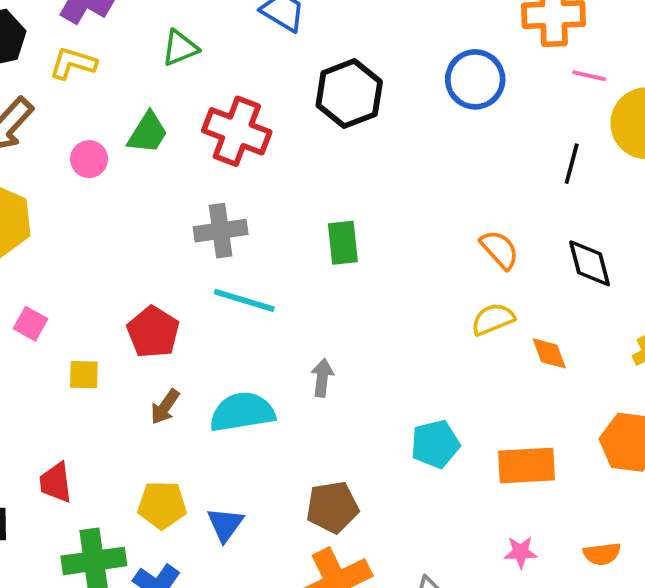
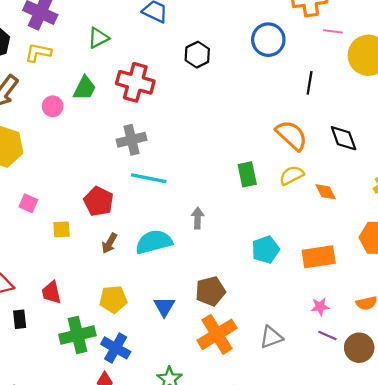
black hexagon: (349, 94) -> (197, 55), size x0.7
black line: (572, 164) -> (310, 83), moved
green rectangle: (343, 243) -> (247, 174), moved
orange semicircle: (500, 250) -> (292, 135), size x1.4
blue triangle: (225, 524) -> (164, 307), moved

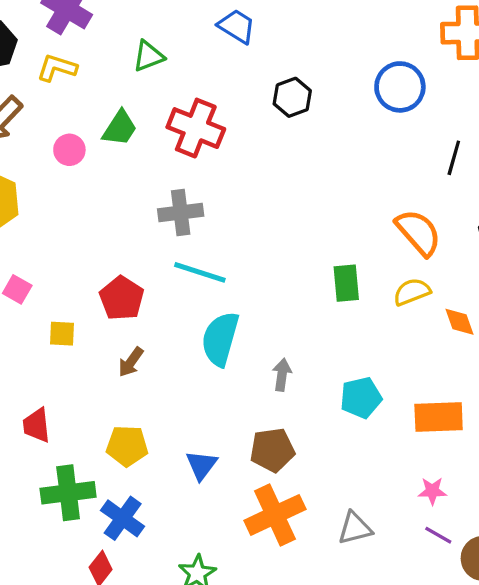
gray arrow: (198, 218) -> (282, 375), moved
cyan semicircle: (154, 242) -> (220, 339), moved, turned -66

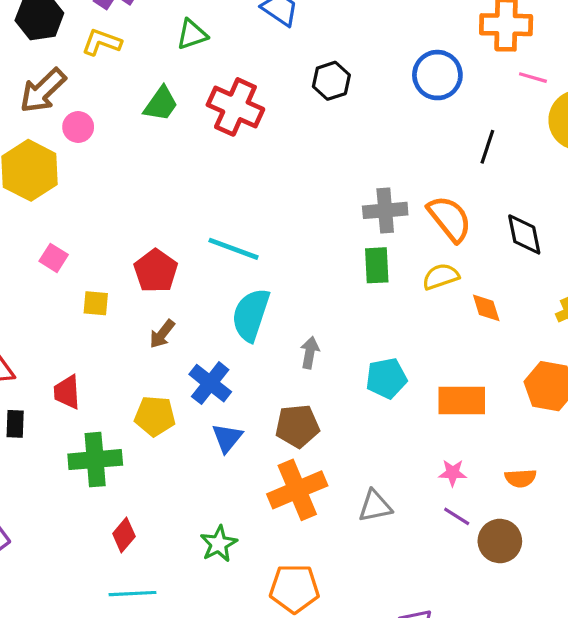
pink circle: (69, 150) -> (78, 127), moved
gray cross: (181, 213) -> (385, 210), moved
blue cross: (123, 518) -> (210, 383), moved

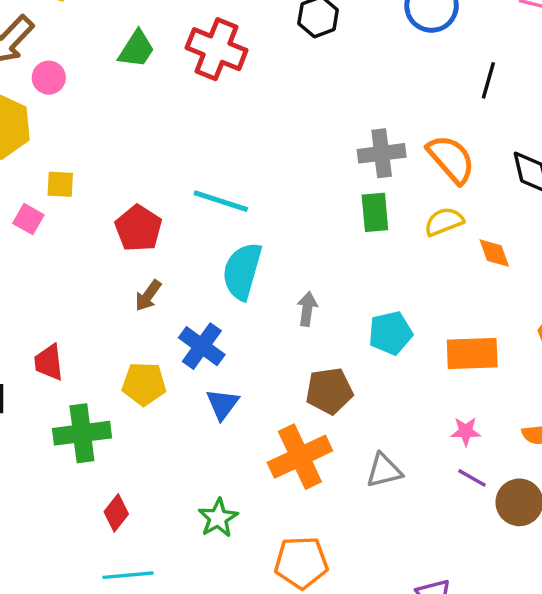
yellow square: (96, 303) -> (60, 184), moved
brown pentagon: (297, 426) -> (329, 391), moved

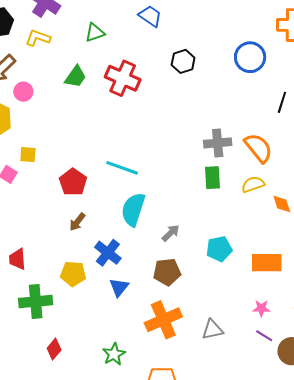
gray arrow: (307, 309) -> (171, 233), turned 36
brown pentagon: (329, 391) -> (167, 272), moved

